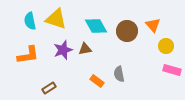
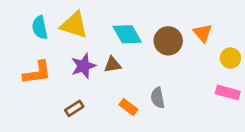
yellow circle: (166, 46) -> (230, 58), moved
brown rectangle: (49, 88) -> (74, 108), moved

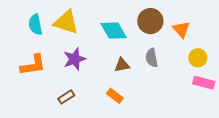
brown circle: (168, 41) -> (150, 21), moved
yellow circle: (230, 58) -> (198, 58), moved
brown triangle: (113, 65) -> (122, 65), moved
gray semicircle: (158, 98) -> (152, 58), moved

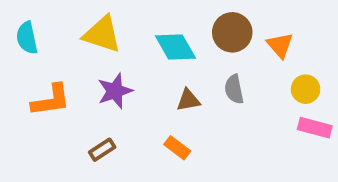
cyan semicircle: (35, 25) -> (27, 38), moved

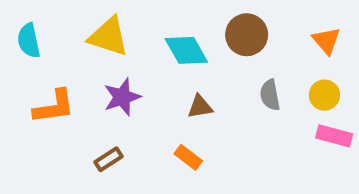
orange triangle: (280, 45) -> (326, 41), moved
gray semicircle: (234, 89) -> (270, 95), moved

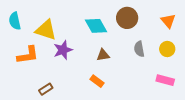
yellow triangle: (108, 37) -> (46, 30), moved
pink rectangle: (334, 136) -> (165, 80), moved
brown rectangle: (108, 159) -> (46, 89), moved

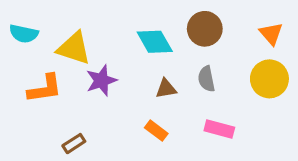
cyan semicircle: (15, 21) -> (24, 34), turned -66
gray semicircle: (139, 49) -> (206, 79), moved
yellow circle: (167, 49) -> (269, 79), size x1.5
pink rectangle: (165, 80) -> (219, 129), moved

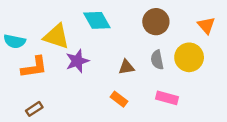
cyan semicircle: (24, 34) -> (15, 41), moved
cyan diamond: (155, 42) -> (97, 20), moved
yellow circle: (269, 79) -> (189, 57), moved
brown rectangle: (74, 144) -> (34, 109), moved

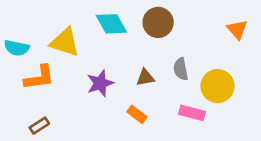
brown circle: (156, 22) -> (158, 22), moved
yellow circle: (189, 57) -> (217, 86), moved
purple star: (77, 61) -> (100, 83), moved

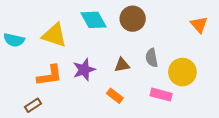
orange L-shape: (39, 78) -> (50, 76), moved

